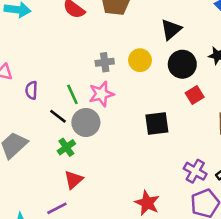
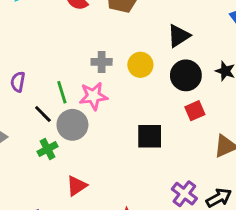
red triangle: (74, 180) -> (77, 186), moved

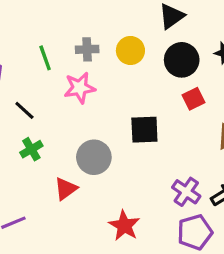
green line: (62, 92) -> (45, 58), moved
gray circle: (72, 125) -> (94, 157), moved

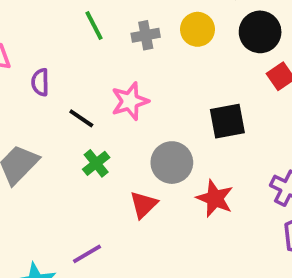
green line: (45, 58) -> (94, 26), moved
pink star: (80, 88) -> (130, 101), moved
red star: (124, 226) -> (215, 198), moved

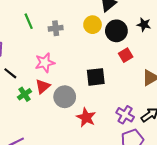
yellow circle: (198, 29) -> (93, 25), moved
black line: (81, 118) -> (10, 73), moved
red triangle: (144, 205) -> (43, 86), moved

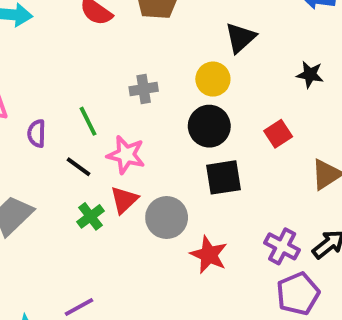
green line: (29, 21) -> (88, 121), moved
black circle: (116, 31) -> (209, 126), moved
pink star: (45, 63) -> (126, 155), turned 30
black line: (10, 73) -> (78, 167), moved

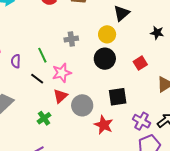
pink star: (126, 155) -> (62, 73), turned -30
black square: (223, 177) -> (118, 97), moved
green cross: (91, 216) -> (44, 118), moved

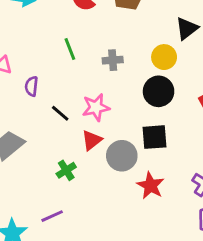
green line: (42, 55) -> (70, 49), moved
black square: (118, 97) -> (155, 137), moved

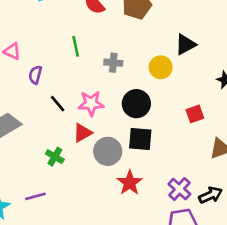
black circle: (159, 91) -> (136, 104), moved
green cross: (66, 170) -> (55, 157), turned -36

